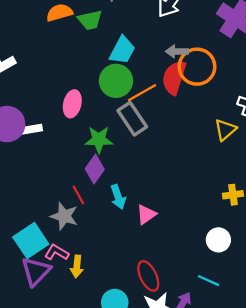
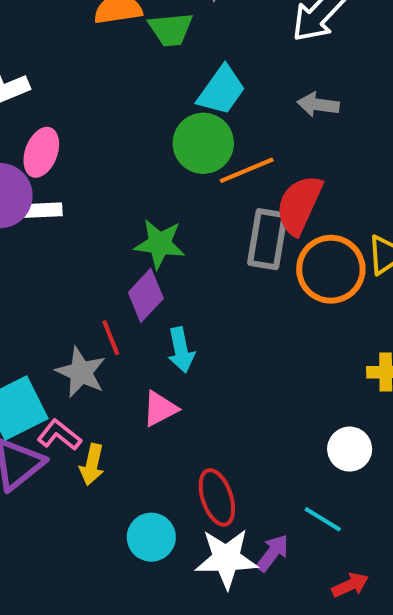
orange circle: (197, 67) -> (331, 269), moved
red semicircle: (174, 78) -> (299, 205), moved
pink ellipse: (72, 104) -> (41, 152), moved
gray rectangle: (132, 119) -> (267, 239), moved, turned 36
pink triangle: (146, 215) -> (160, 409), moved

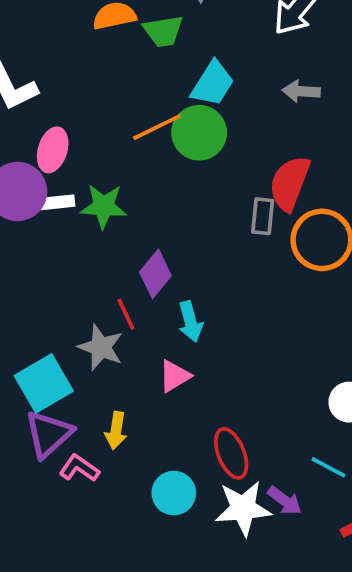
orange line: (247, 170) -> (157, 127), moved
gray rectangle: (267, 239) -> (263, 216), size x0.7
green star: (160, 244) -> (104, 206), moved
pink L-shape: (59, 435) -> (79, 468), moved
purple arrow: (273, 553) -> (285, 501), turned 93

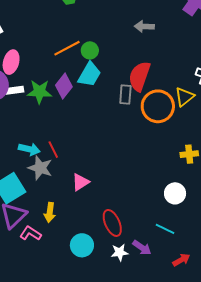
cyan trapezoid: (213, 84) -> (90, 74), moved
green circle: (199, 133) -> (90, 50), size x0.6
purple diamond: (155, 274) -> (64, 86), moved
cyan arrow: (190, 322) -> (29, 149), moved, turned -60
white star: (243, 508) -> (120, 252), size x0.6

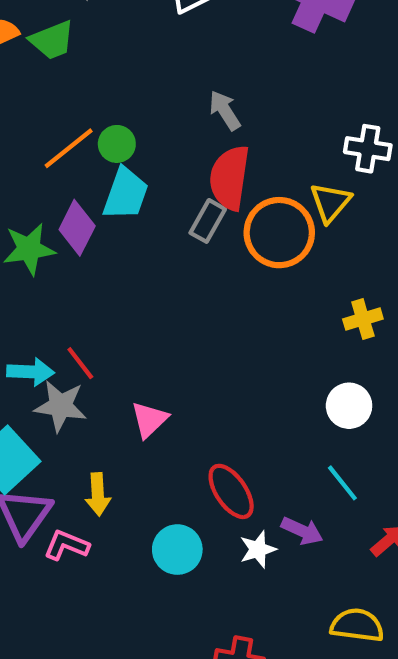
gray arrow: (144, 26) -> (225, 110), moved, turned 66
gray rectangle: (125, 94) -> (208, 221), turned 36
cyan line: (165, 229) -> (342, 483), turned 36

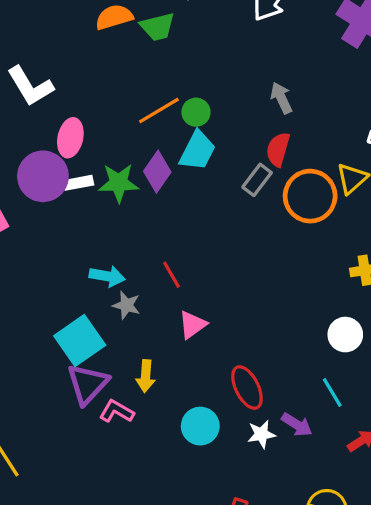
red semicircle: (230, 178) -> (278, 149), size x0.7
red line: (80, 363) -> (172, 275), moved
gray star: (61, 406) -> (126, 305), size x0.7

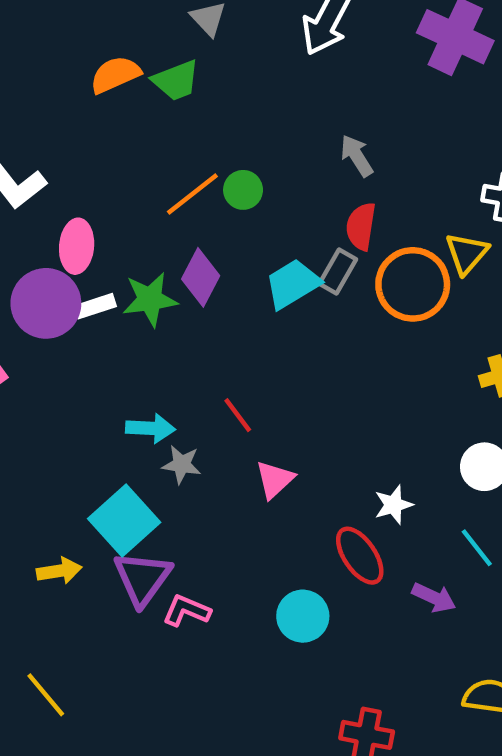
cyan trapezoid: (198, 151) -> (293, 284), moved, turned -141
yellow arrow: (146, 376) -> (59, 571), moved, turned -96
white star: (261, 434) -> (393, 505), moved

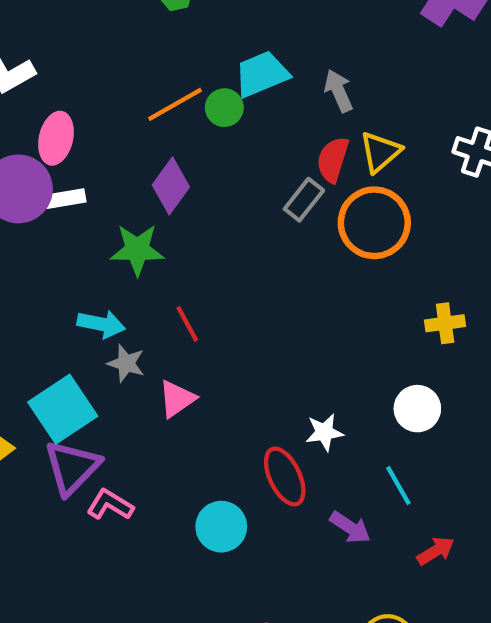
yellow triangle: (467, 253) -> (380, 152), moved
cyan trapezoid: (293, 284) -> (262, 74), moved
green star: (150, 299) -> (137, 250), moved
pink triangle: (275, 480) -> (177, 399), moved

